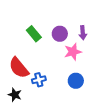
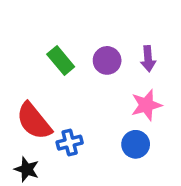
pink star: (73, 52) -> (146, 105), moved

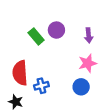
purple circle: (107, 60) -> (56, 30), moved
red semicircle: (34, 121) -> (20, 73), turned 35

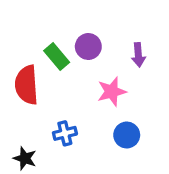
pink star: (88, 63) -> (112, 92), moved
red semicircle: (20, 73) -> (27, 85), moved

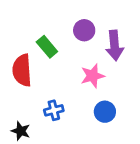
purple circle: (88, 47) -> (84, 30), moved
purple arrow: (138, 55) -> (115, 45), size x1.5

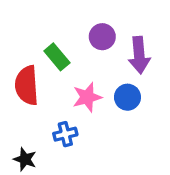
pink star: (92, 76) -> (87, 97), moved
blue circle: (105, 112) -> (127, 97), moved

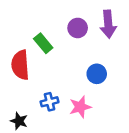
purple arrow: (139, 55) -> (108, 24), moved
pink star: (87, 97) -> (80, 107), moved

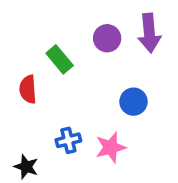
red semicircle: (20, 65) -> (28, 89), size x0.7

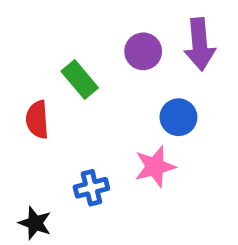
blue circle: (133, 102) -> (178, 117), moved
pink star: (111, 147) -> (155, 167), moved

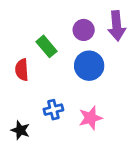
blue circle: (178, 117) -> (89, 66), moved, size x1.4
pink star: (155, 167) -> (90, 118), moved

